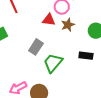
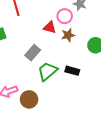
black rectangle: (86, 56) -> (72, 71), moved

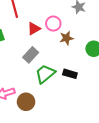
pink circle: (65, 16) -> (53, 24), moved
red triangle: (50, 27) -> (34, 29), moved, turned -48

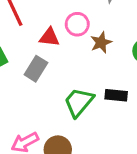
red triangle: (34, 29) -> (49, 37), turned 48
gray rectangle: (31, 55) -> (36, 69), moved

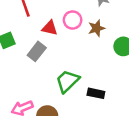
brown star: (101, 42) -> (96, 28), moved
black rectangle: (116, 95) -> (96, 93), moved

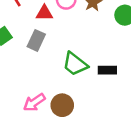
green trapezoid: (67, 81) -> (75, 64), turned -85

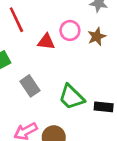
gray rectangle: (36, 40) -> (30, 86), moved, turned -66

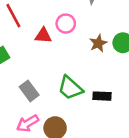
brown star: (97, 37) -> (98, 43), moved
gray rectangle: (30, 86) -> (29, 91), moved

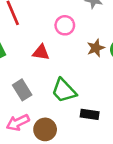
red triangle: (43, 36) -> (41, 52), moved
black rectangle: (102, 96) -> (90, 114), moved

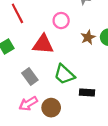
red triangle: (41, 52) -> (43, 44), size x1.5

